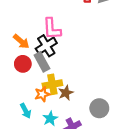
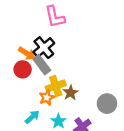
pink L-shape: (52, 29) -> (55, 17), moved
orange arrow: (21, 41) -> (27, 53), moved
cyan arrow: (26, 111) -> (32, 117), turned -96

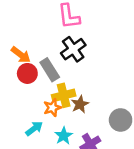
black cross: (44, 48) -> (73, 49), moved
orange arrow: (27, 53) -> (21, 55), moved

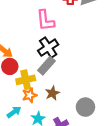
gray rectangle: (50, 70) -> (46, 66), moved, turned 72
yellow cross: (64, 95) -> (26, 80), moved

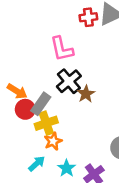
gray rectangle: (46, 66) -> (41, 104), moved
brown star: (52, 93) -> (86, 94), moved

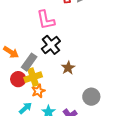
brown star: (86, 94) -> (68, 68), moved
red circle: (25, 109) -> (18, 79), moved

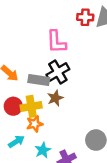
gray rectangle: (29, 62) -> (39, 80), moved, turned 54
brown star: (68, 68) -> (55, 98), moved

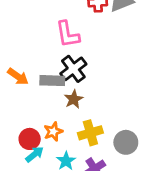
red circle: (13, 106) -> (30, 139), moved
yellow cross: (31, 106) -> (90, 133), moved

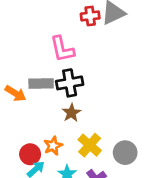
black cross: (73, 69) -> (70, 83), turned 30
gray rectangle: (52, 81) -> (41, 83), moved
yellow cross: (90, 133) -> (90, 145), turned -30

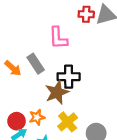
gray rectangle: (41, 83) -> (36, 64), turned 48
black cross: (70, 83) -> (69, 77), moved
brown star: (71, 113) -> (57, 92), size x1.5

